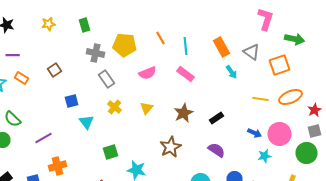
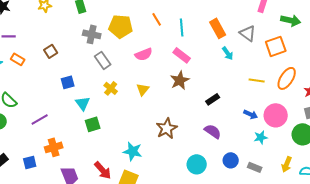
orange ellipse: (290, 97) -> (287, 78), turned -35
brown star: (184, 113) -> (180, 80), moved
green square: (110, 152) -> (93, 124), moved

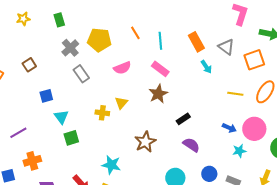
gray cross: (92, 34) -> (70, 48), turned 36
yellow cross: (111, 88) -> (102, 113), moved, turned -32
black rectangle: (213, 99) -> (183, 119), moved

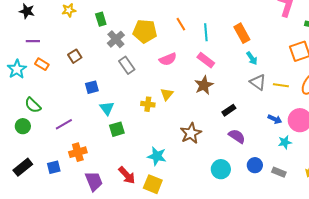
green rectangle: (59, 20) -> (101, 19), moved
gray triangle: (226, 47) -> (258, 82), moved

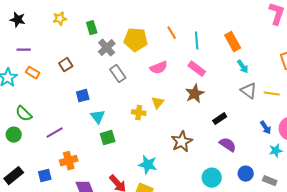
blue arrow: (275, 119) -> (266, 128), turned 32

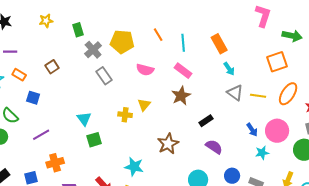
pink semicircle: (159, 68) -> (145, 70), turned 36
blue square: (83, 96) -> (33, 98), moved, turned 32

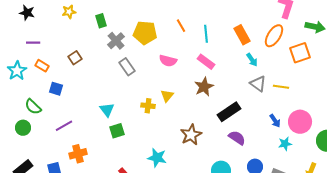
orange ellipse: (288, 94) -> (274, 36), moved
black rectangle: (206, 121) -> (229, 112), size x1.6

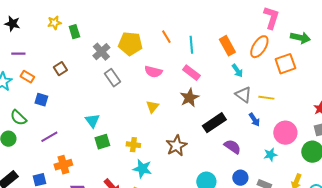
green rectangle: (101, 21) -> (74, 32), moved
yellow cross: (148, 106) -> (133, 145), moved
blue arrow: (275, 121) -> (254, 120), moved
purple semicircle: (237, 138) -> (232, 147), moved

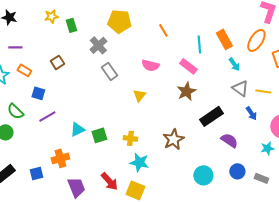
yellow pentagon: (130, 44) -> (119, 21), moved
cyan line: (191, 45) -> (199, 44), moved
yellow triangle: (152, 107) -> (139, 95), moved
cyan triangle: (92, 121) -> (77, 129), moved, turned 42
purple line: (49, 137) -> (47, 116), moved

